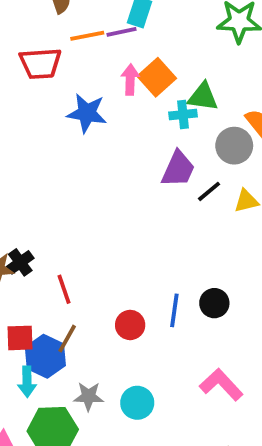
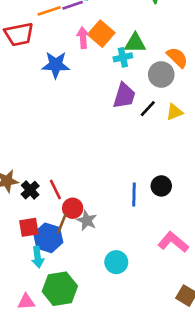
black cross: (20, 262) -> (30, 190), moved
red circle: (130, 325) -> (73, 208), moved
gray star: (88, 396) -> (87, 220), moved, turned 30

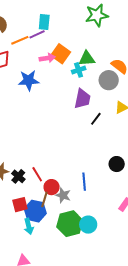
pink arrow: (83, 38) -> (47, 58), turned 91
black line: (148, 109) -> (96, 119), moved
blue line: (134, 195) -> (84, 182), moved
green hexagon: (60, 289) -> (70, 224), moved

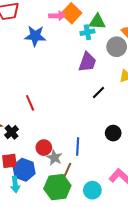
black line: (96, 119) -> (99, 92), moved
red line: (37, 174) -> (30, 103), moved
brown line: (44, 199) -> (67, 170), moved
cyan circle: (88, 225) -> (92, 190), moved

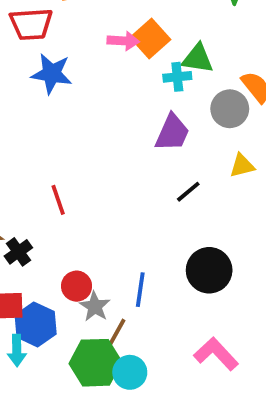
blue star: (35, 36) -> (52, 74), moved
black circle: (113, 133) -> (209, 270), size x1.5
cyan circle: (92, 190) -> (130, 372), moved

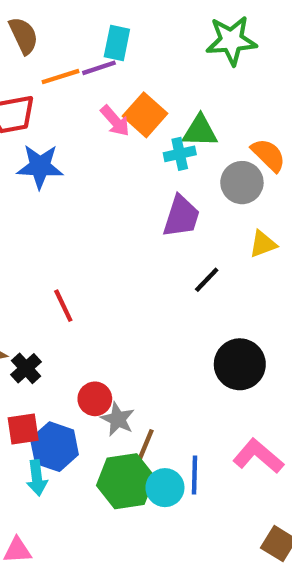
pink arrow: (123, 41) -> (115, 121), turned 52
blue line: (140, 290) -> (194, 475), moved

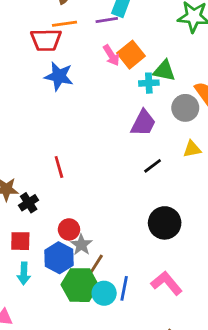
orange line: (61, 77) -> (64, 24), moved
blue hexagon: (54, 447) -> (59, 258), moved

